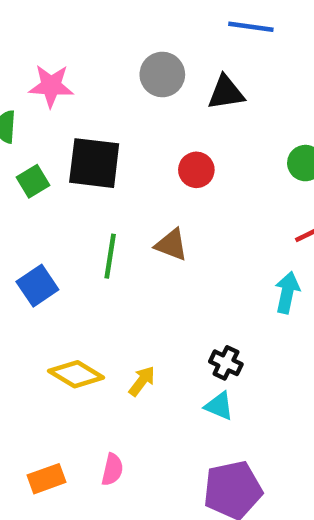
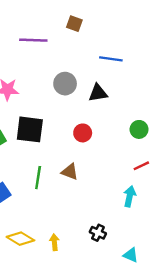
yellow arrow: (142, 381) -> (54, 242), turned -42
cyan triangle: (219, 406) -> (131, 255), moved

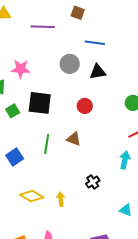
blue line: (111, 59) -> (95, 43), moved
black cross: (98, 233) -> (93, 182), moved, turned 32

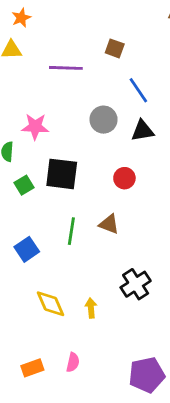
blue line: (95, 43) -> (138, 90), turned 48
black cross: (93, 182) -> (136, 284), size x1.5
yellow diamond: (32, 196) -> (50, 304), turned 35

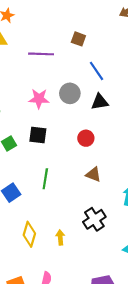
pink star: (35, 127) -> (39, 99), moved
black square: (62, 174) -> (38, 135), size x0.7
brown triangle: (109, 224) -> (93, 174), moved
yellow diamond: (50, 304) -> (29, 234), turned 40

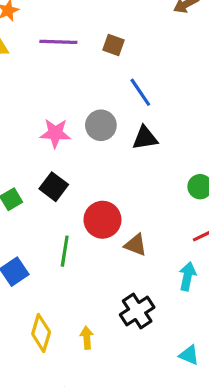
purple line: (41, 54) -> (58, 42), moved
black square: (38, 135) -> (54, 187), turned 30
red circle: (86, 138) -> (102, 220), moved, size x1.5

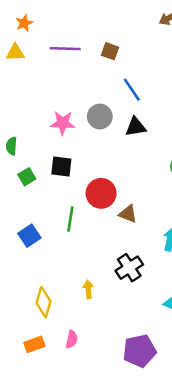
black square: (54, 187) -> (61, 166), turned -30
yellow diamond: (41, 333) -> (43, 302), moved

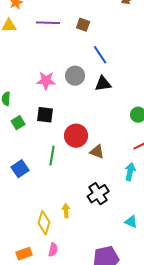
yellow diamond: (43, 302) -> (44, 223), moved

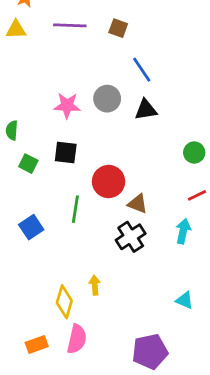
green square: (18, 123) -> (28, 164), turned -32
black cross: (98, 194) -> (131, 237), moved
pink semicircle: (53, 250) -> (77, 339), size x1.5

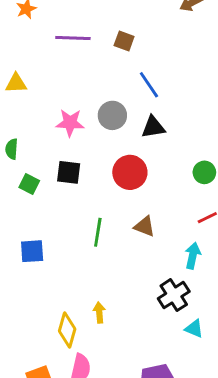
yellow triangle: (16, 30) -> (16, 83), moved
red circle: (109, 182) -> (130, 172), moved
green line: (75, 209) -> (98, 232), moved
blue square: (31, 227) -> (32, 251), turned 30
black cross: (131, 237) -> (174, 295), moved

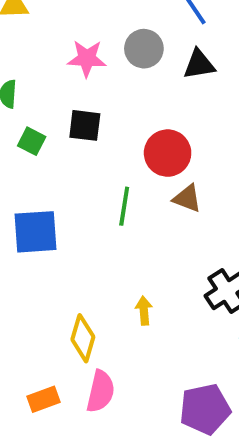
red circle: (130, 172) -> (168, 153), moved
blue square: (32, 251) -> (36, 232), size x1.4
yellow arrow: (99, 313) -> (144, 311), moved

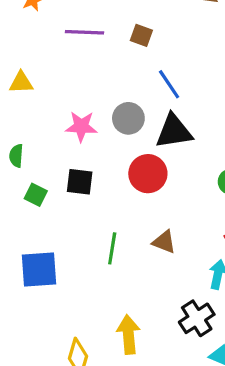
black triangle: (199, 64) -> (174, 131), size x1.4
red circle: (168, 153) -> (148, 174), moved
yellow arrow: (144, 311) -> (128, 335), size x1.6

